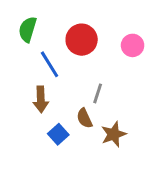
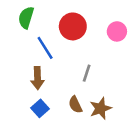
brown semicircle: (84, 118) -> (75, 105), moved
blue square: (58, 134) -> (40, 108), moved

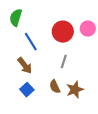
red circle: (73, 26) -> (63, 32), moved
brown arrow: (37, 78) -> (25, 66), turned -36

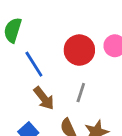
brown arrow: (25, 66) -> (44, 98), moved

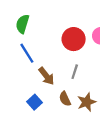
blue line: (34, 64) -> (27, 53), moved

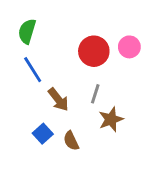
brown semicircle: (65, 99) -> (71, 141), moved
brown star: (87, 102) -> (111, 119), moved

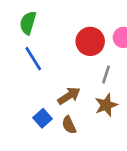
gray line: (95, 94) -> (106, 75), moved
brown arrow: (58, 100) -> (69, 96), moved, turned -85

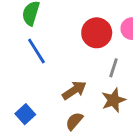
blue square: (42, 118) -> (25, 114), moved
brown semicircle: (69, 125) -> (74, 121), turned 66

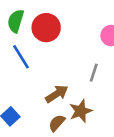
red circle: (97, 33) -> (46, 28), moved
brown star: (113, 100) -> (81, 111), moved

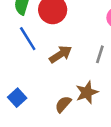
brown arrow: (57, 94) -> (61, 54), moved

